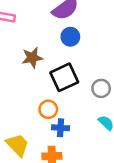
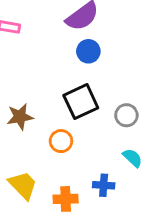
brown star: (32, 58) -> (20, 117), moved
blue cross: (61, 128) -> (104, 185), moved

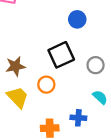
blue circle: (88, 51) -> (77, 19), moved
yellow trapezoid: (23, 185) -> (18, 97), moved

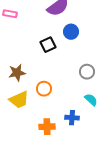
black square: (61, 55) -> (48, 45), moved, size x0.7
yellow trapezoid: (18, 97) -> (19, 100), turned 110

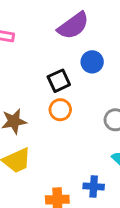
orange circle: (44, 89) -> (60, 110), moved

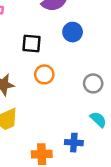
black square: (59, 81) -> (31, 44), moved, turned 30

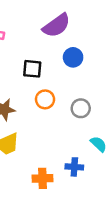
gray circle: (93, 83) -> (81, 108), moved

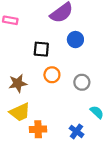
blue cross: (74, 167) -> (77, 131), turned 32
orange cross: (42, 178) -> (38, 129), moved

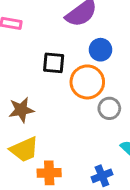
orange circle: (52, 75) -> (87, 82), moved, size x1.5
blue cross: (77, 131) -> (102, 176), turned 32

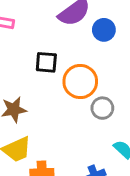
blue circle: (100, 50) -> (104, 30), moved

